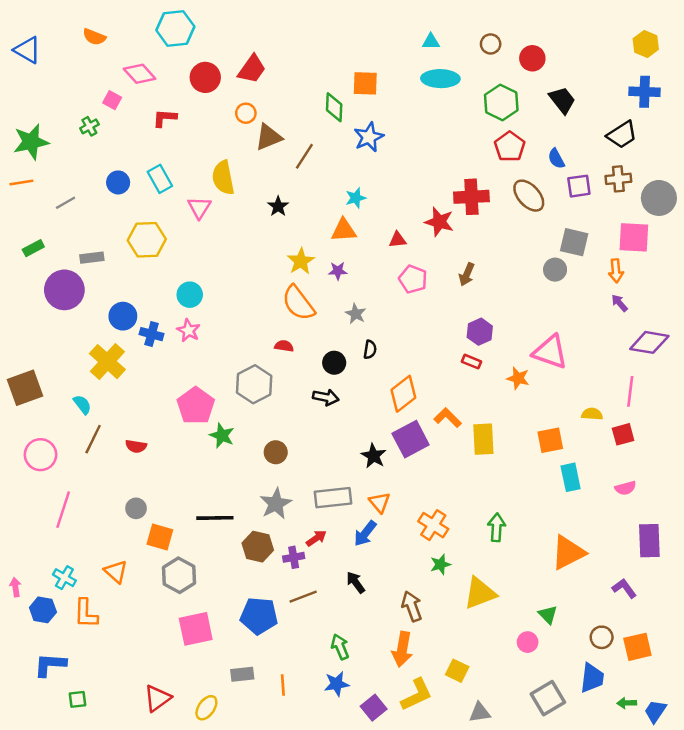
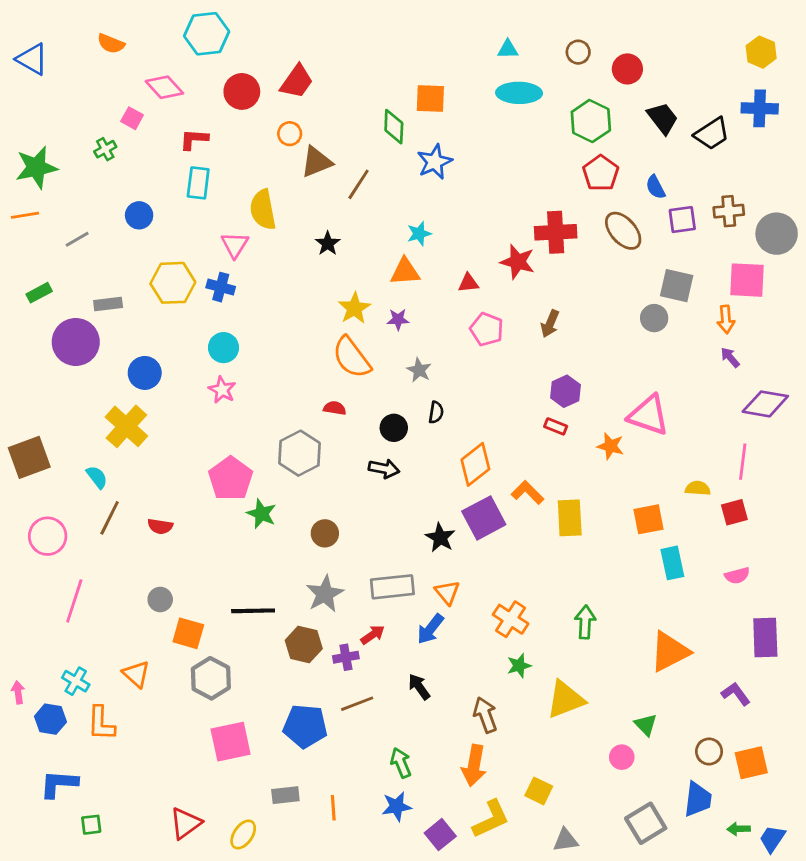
black trapezoid: (622, 135) -> (712, 134), moved
cyan rectangle: (160, 179) -> (198, 183), moved, turned 36
blue cross: (152, 334) -> (221, 287), moved

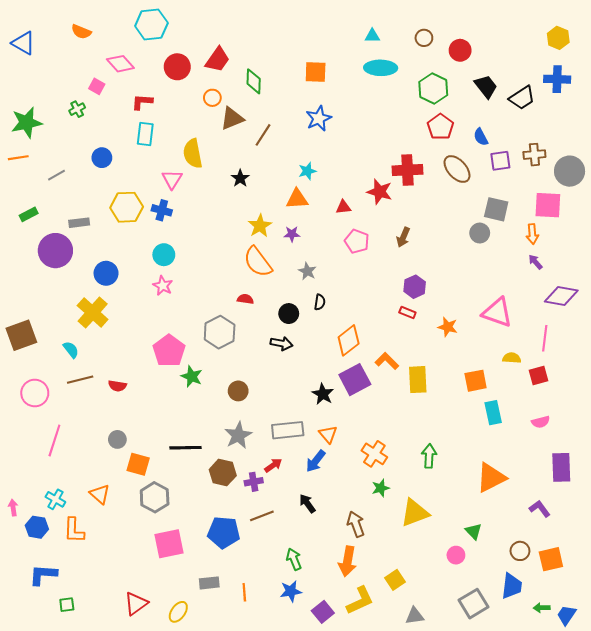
green diamond: (394, 127) -> (254, 81), moved
pink triangle: (649, 415) -> (497, 312), moved
brown line: (110, 518) -> (80, 380), turned 50
yellow square: (539, 791) -> (395, 580), turned 30

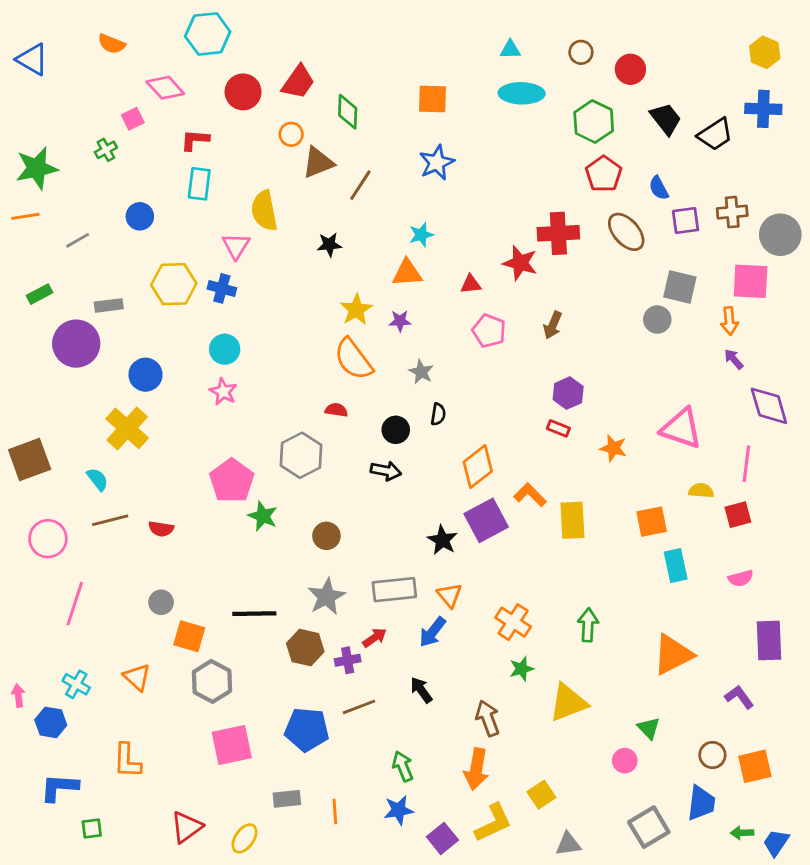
pink square: (97, 86) -> (133, 119), turned 35
black star: (240, 178) -> (329, 245), turned 30
purple diamond: (561, 296) -> (769, 406), turned 64
orange L-shape: (74, 530) -> (127, 761), moved

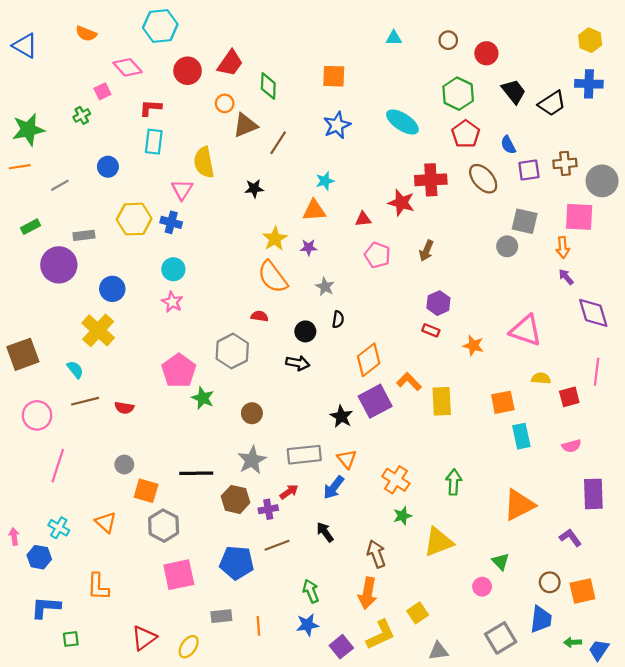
cyan ellipse: (522, 93) -> (402, 122), moved, turned 32
pink line: (746, 464) -> (597, 372), moved

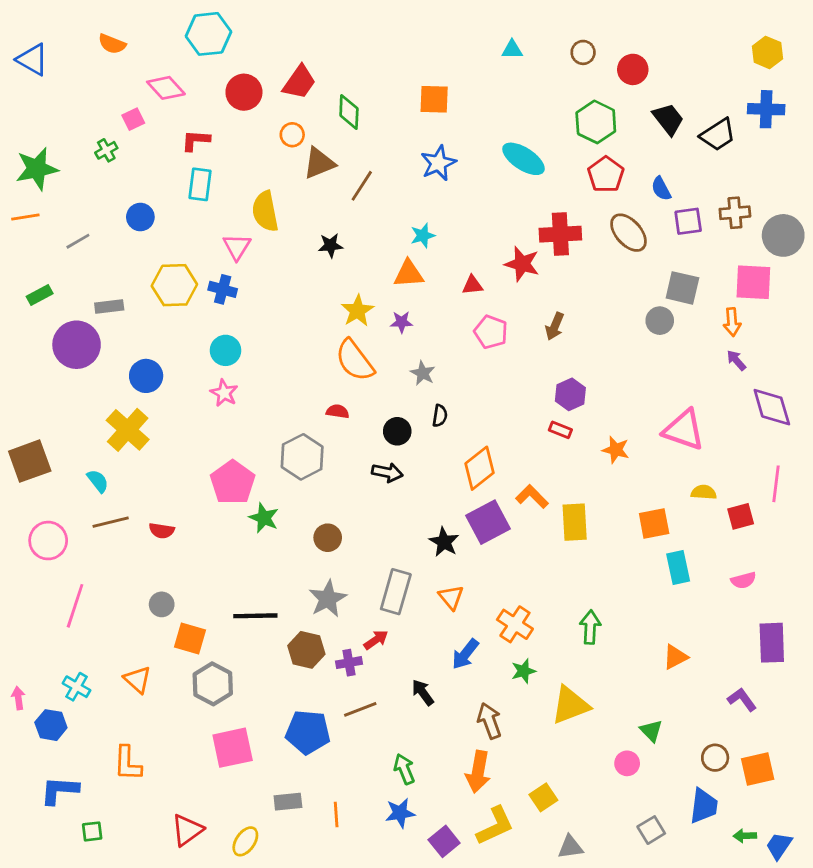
gray rectangle: (304, 455) -> (396, 592), turned -68
blue arrow: (334, 487) -> (465, 654), moved
orange triangle: (519, 505) -> (675, 657), size x0.6
gray square: (501, 638) -> (651, 830), size x0.7

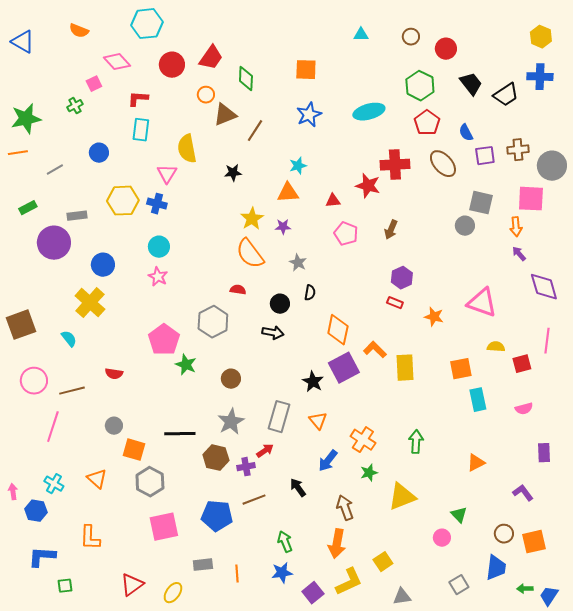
cyan ellipse: (523, 159) -> (369, 112), turned -48
orange diamond: (480, 468) -> (338, 330), turned -40
brown line: (111, 522) -> (72, 391), moved
purple rectangle: (772, 643) -> (544, 453), size x0.7

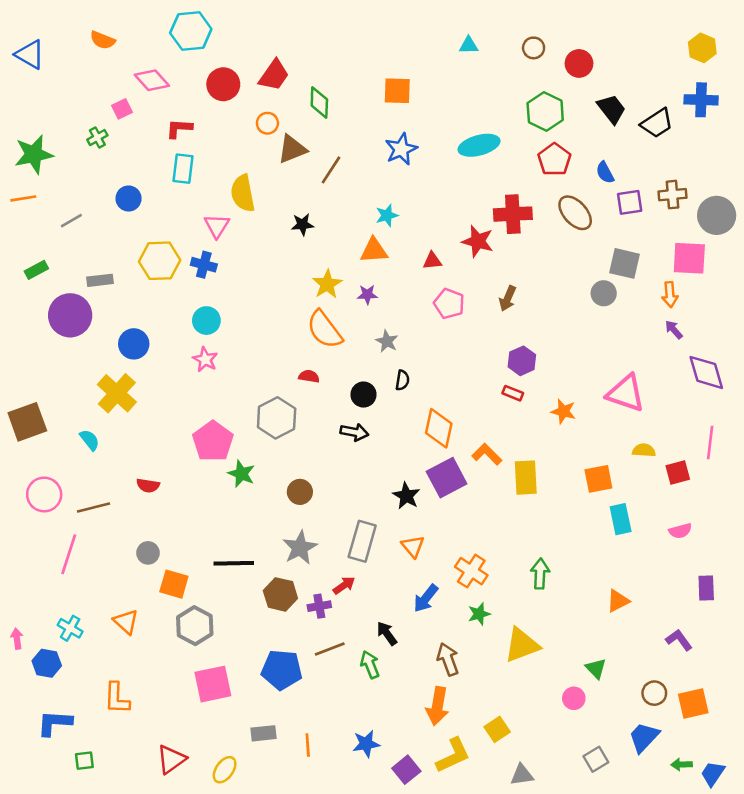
green arrow: (285, 542) -> (370, 665), moved
blue trapezoid: (496, 568) -> (644, 737), turned -144

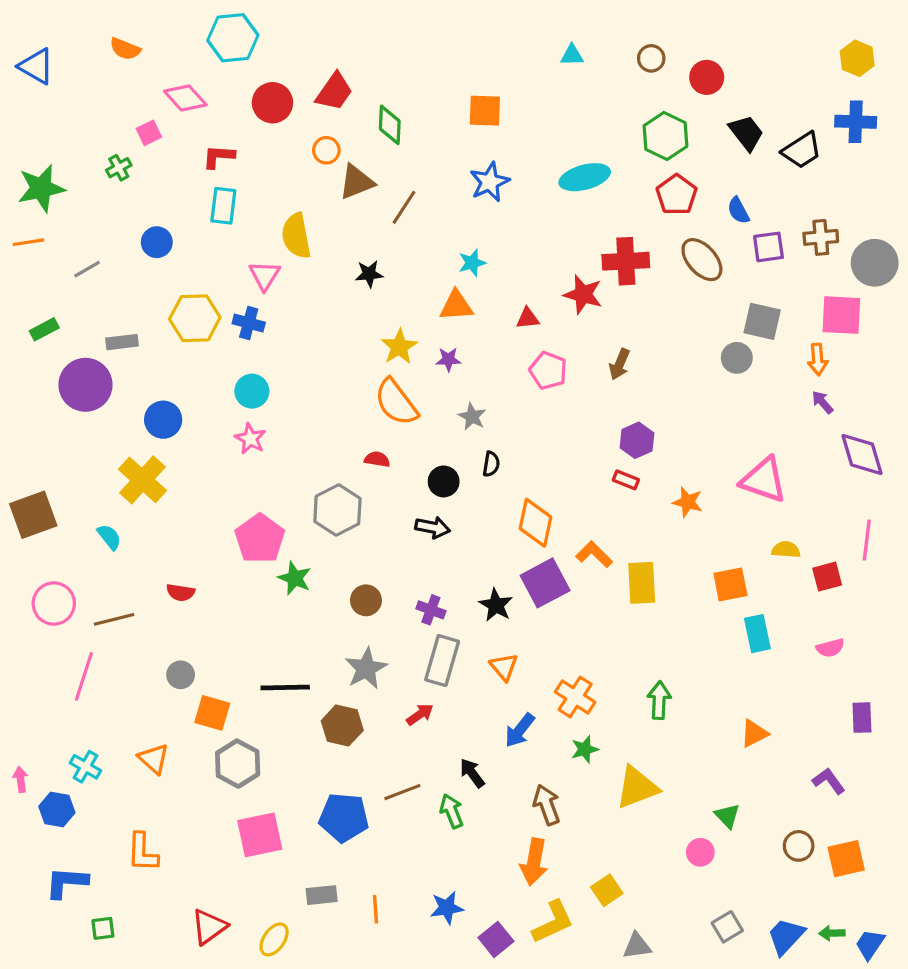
purple cross: (319, 606) -> (431, 610), moved, turned 30
blue trapezoid: (644, 737) -> (786, 936), moved

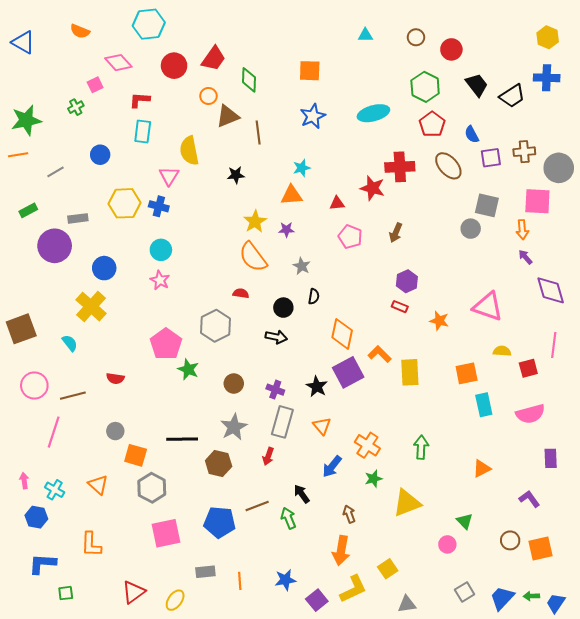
brown line: (404, 207) -> (258, 132), turned -40
pink semicircle: (830, 648) -> (530, 414), size x1.6
red arrow: (420, 714) -> (268, 456), turned 144
pink arrow: (21, 779) -> (24, 481), moved
brown arrow: (547, 805) -> (349, 514), size x0.7

